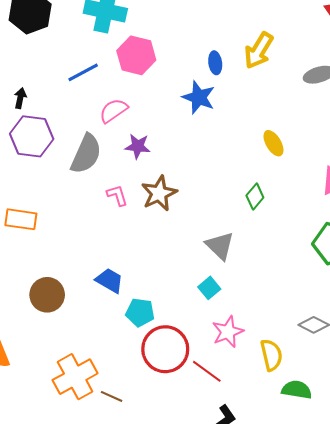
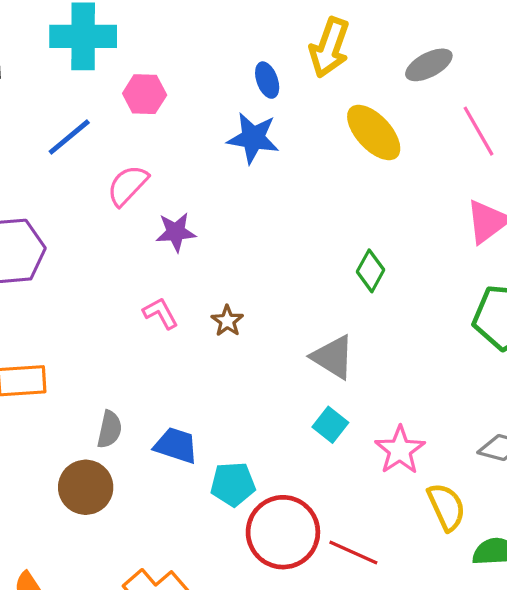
pink hexagon: (136, 55) -> (145, 94), size x0.7
yellow ellipse: (273, 143) -> (374, 133), moved, size x1.5
gray semicircle: (86, 154) -> (110, 429), moved, size x0.6
brown star: (159, 193) -> (227, 321), moved, size x0.6
pink star: (228, 332) -> (400, 450), moved

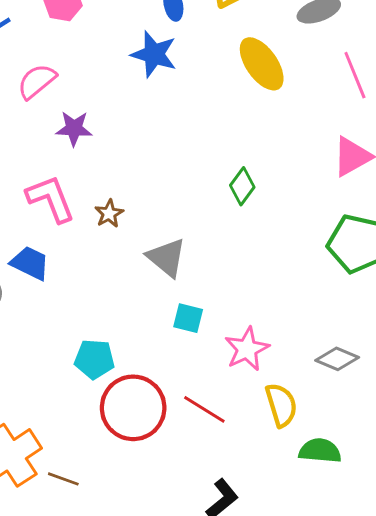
pink L-shape: (160, 313) -> (51, 199), size x1.6
gray triangle: (333, 357) -> (167, 258), moved
cyan square: (330, 425) -> (188, 318), turned -32
blue trapezoid: (176, 445) -> (30, 263), moved
red line: (353, 552) -> (204, 409), moved

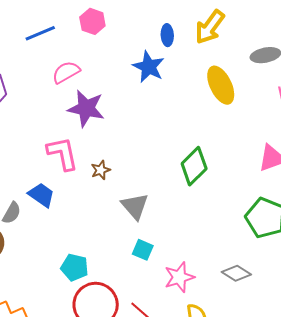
purple star: (74, 128) -> (86, 108), size x1.5
green diamond: (242, 186) -> (194, 166), size x1.5
gray diamond: (337, 359) -> (236, 273), moved

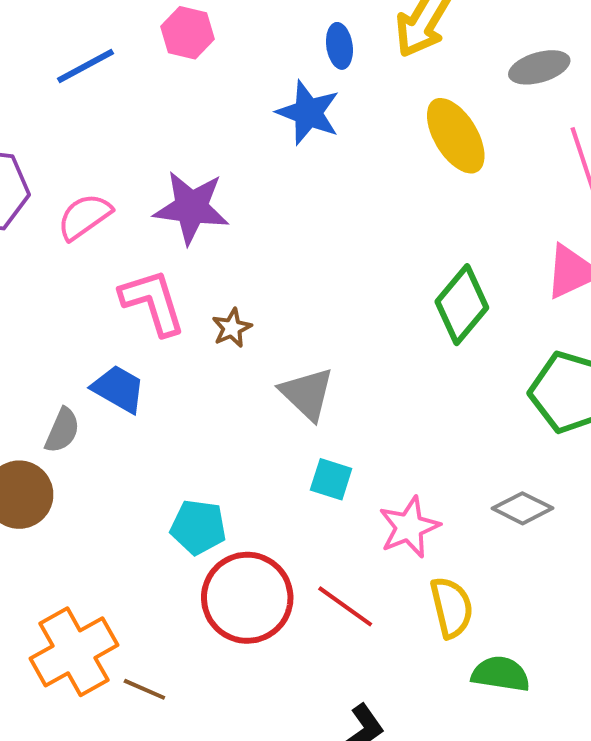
pink semicircle: (66, 72) -> (84, 217), moved
green diamond: (194, 166) -> (462, 305), moved

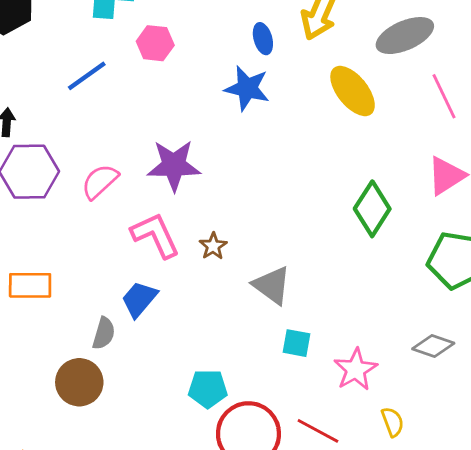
gray ellipse: (539, 67) -> (405, 36), size x1.4
blue trapezoid: (118, 389) -> (139, 299), turned -72
yellow semicircle: (452, 607) -> (393, 422), size x0.7

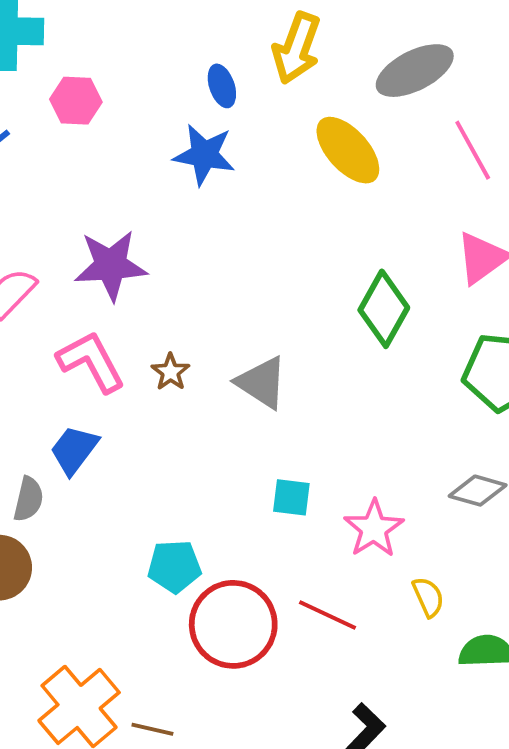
gray triangle: (272, 285) -> (262, 383), moved

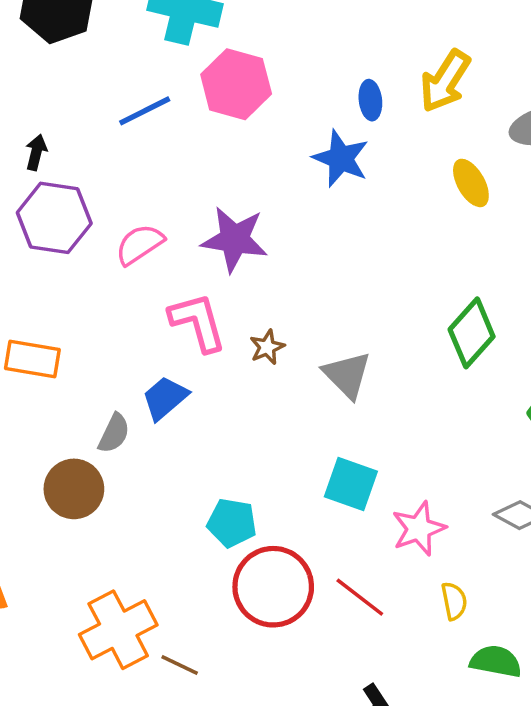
pink hexagon: (76, 101) -> (236, 84), size x1.5
yellow ellipse: (348, 150) -> (471, 183), size x0.7
cyan square: (291, 497) -> (351, 484), size x1.4

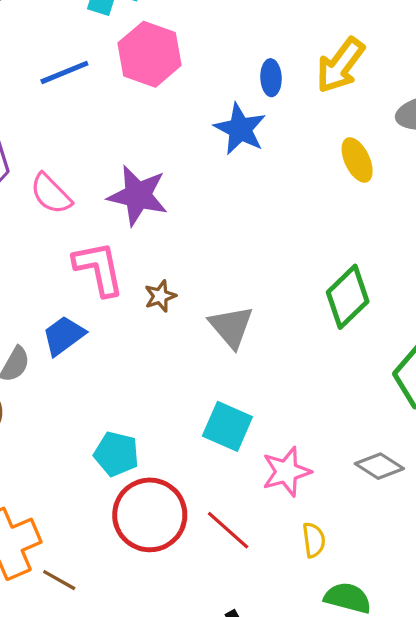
pink semicircle: (140, 244) -> (51, 194), turned -105

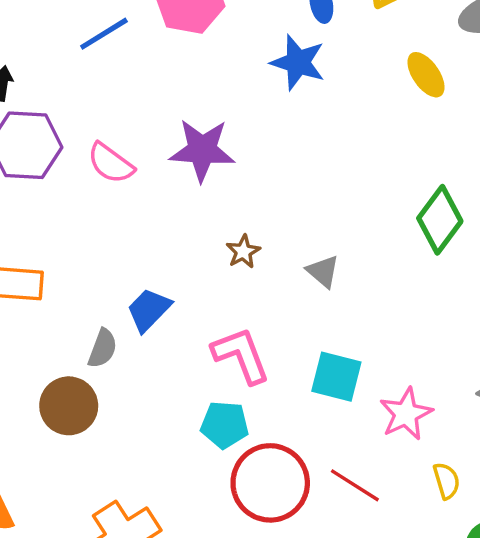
pink L-shape: (99, 269) -> (241, 355), moved
gray triangle: (231, 327) -> (323, 271), size x0.7

